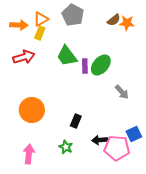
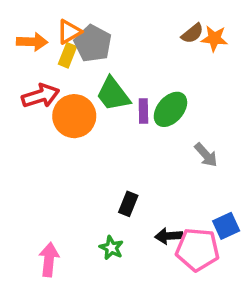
gray pentagon: (73, 15) -> (93, 44), moved
orange circle: (32, 110) -> (74, 116), moved

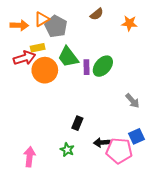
brown semicircle: (192, 33) -> (97, 14), moved
yellow rectangle: (68, 55) -> (38, 48), moved, turned 56
gray arrow: (206, 155) -> (132, 101), moved

